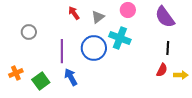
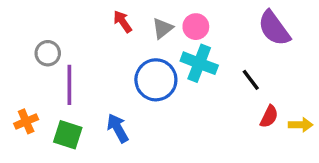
pink circle: (128, 10) -> (196, 27), moved
black line: (168, 48) -> (251, 80), moved, turned -40
purple line: (62, 51) -> (69, 85), moved
green square: (41, 81) -> (68, 135), turned -36

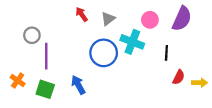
pink circle: (196, 27) -> (150, 20), moved
purple semicircle: (274, 28) -> (182, 19), turned -120
black line: (251, 80) -> (166, 53), turned 40
orange cross: (26, 121) -> (18, 80), turned -32

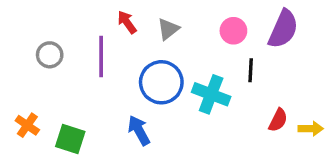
cyan cross: (132, 42) -> (211, 94), moved
black line: (166, 53) -> (251, 70), moved
purple line: (46, 56) -> (101, 57), moved
blue arrow: (78, 85) -> (139, 130), moved

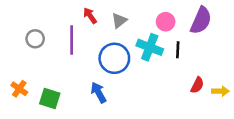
cyan cross: (211, 94) -> (150, 47), moved

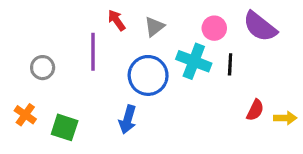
purple semicircle: (201, 20) -> (260, 27), turned 104
gray circle: (35, 39) -> (43, 68), moved
blue arrow: (99, 92) -> (128, 120), turned -135

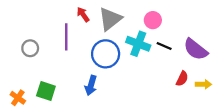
gray triangle: (154, 27) -> (110, 19), size x1.6
purple semicircle: (260, 27) -> (196, 49), moved
black line: (230, 64) -> (164, 46), turned -70
orange cross: (25, 115) -> (18, 98), moved

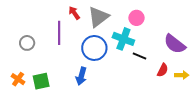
black line: (164, 46) -> (140, 56), moved
green square: (46, 91) -> (41, 81), turned -30
orange cross: (18, 98) -> (18, 79), moved

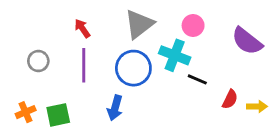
red arrow: (74, 13) -> (82, 28), moved
purple line: (59, 33) -> (84, 65), moved
purple semicircle: (175, 44) -> (247, 41), moved
orange cross: (18, 79) -> (26, 112), turned 32

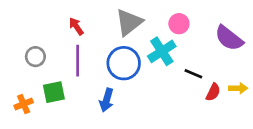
cyan cross: (175, 55) -> (162, 51), turned 36
black line: (197, 79) -> (193, 74), moved
yellow arrow: (257, 106) -> (238, 88), moved
green square: (58, 115) -> (54, 92), moved

